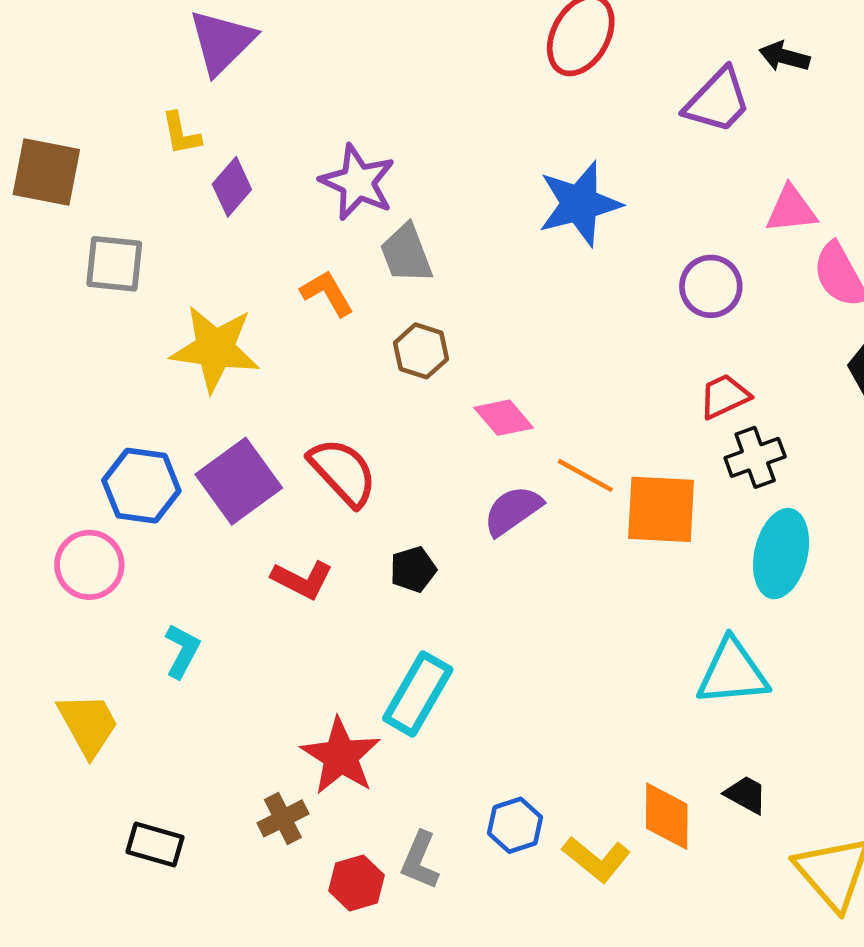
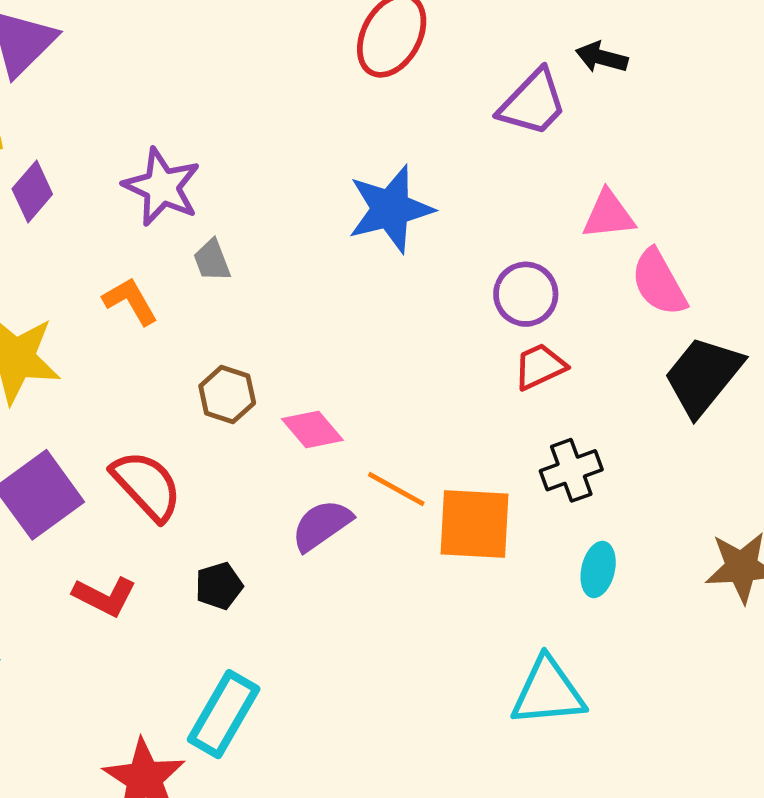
gray trapezoid: (406, 254) -> (212, 260), size x0.7
brown hexagon: (421, 351) -> (227, 394), moved
red trapezoid: (724, 396) -> (540, 366), moved
cyan ellipse: (781, 554) -> (598, 569), size x0.6

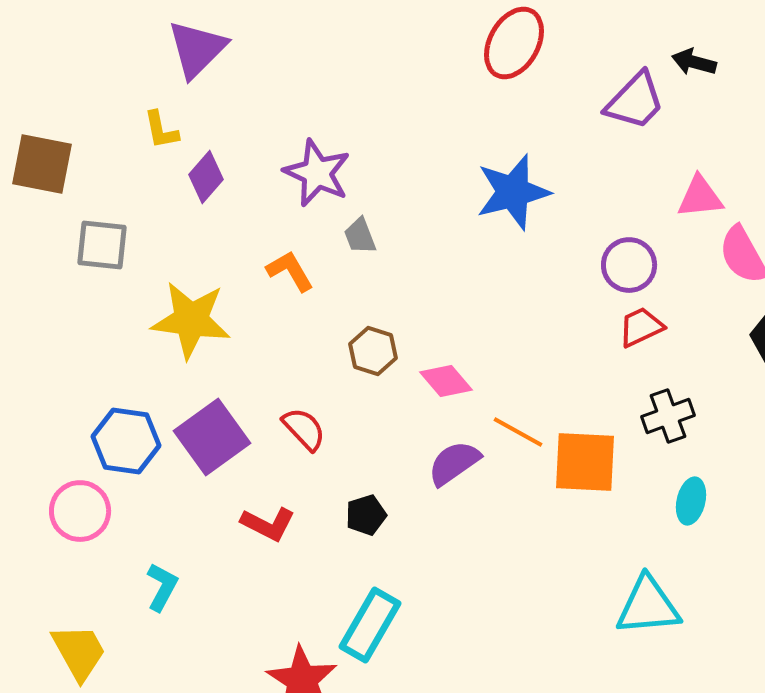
red semicircle: (147, 485) -> (304, 429), size x0.7

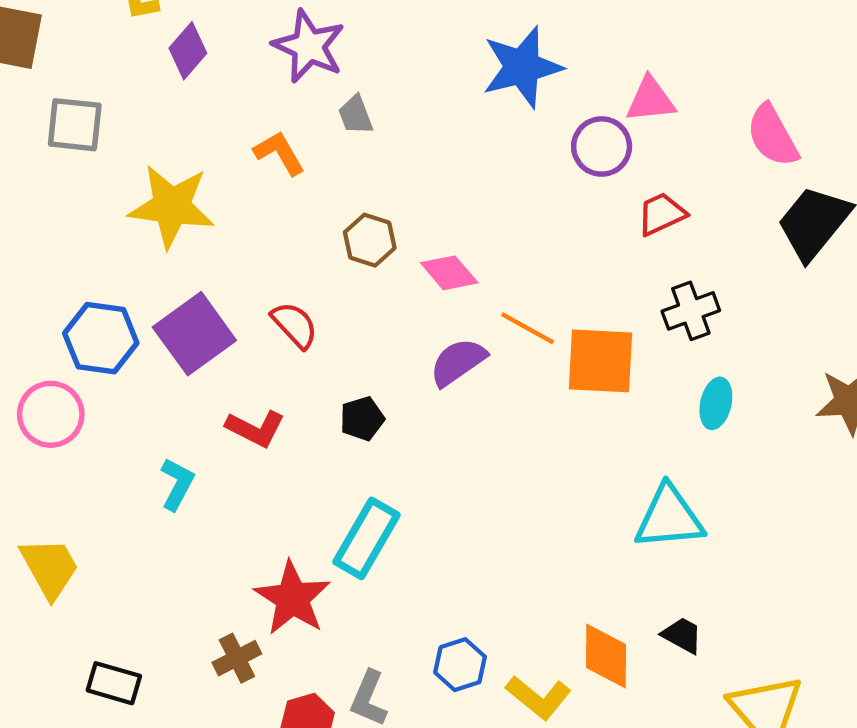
pink triangle: (700, 197) -> (651, 100), moved
purple circle: (629, 265) -> (602, 146), moved
cyan L-shape: (162, 587) -> (177, 484), moved

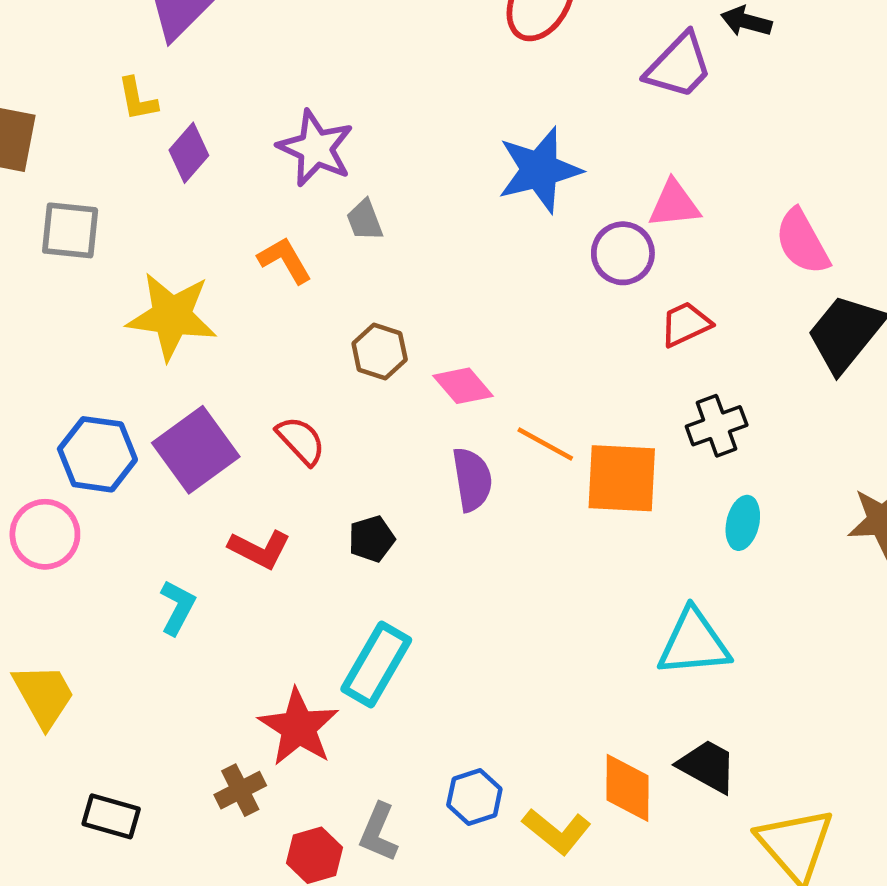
purple semicircle: (458, 362) -> (472, 479), turned 116
black trapezoid: (682, 635) -> (707, 766), size x1.4

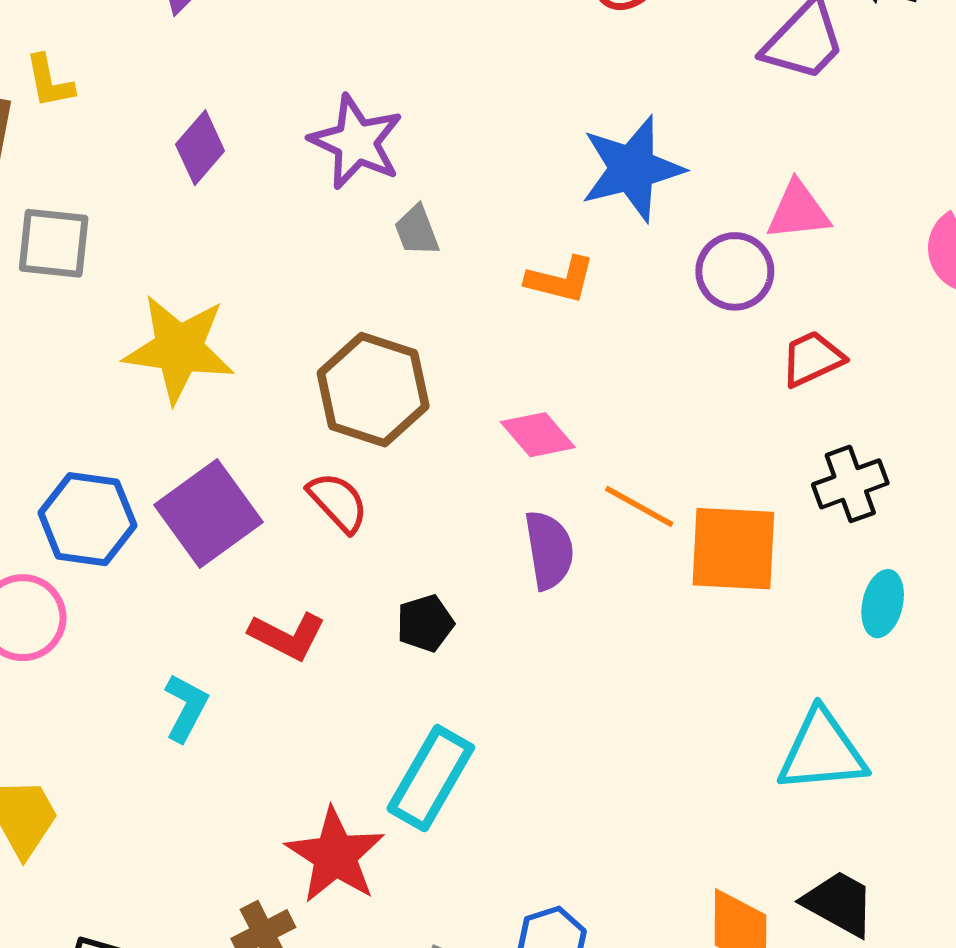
yellow L-shape: (137, 99) -> (49, 81), moved
orange L-shape: (285, 260) -> (560, 280), moved, turned 134
brown hexagon: (380, 352) -> (373, 390), moved, size x1.6

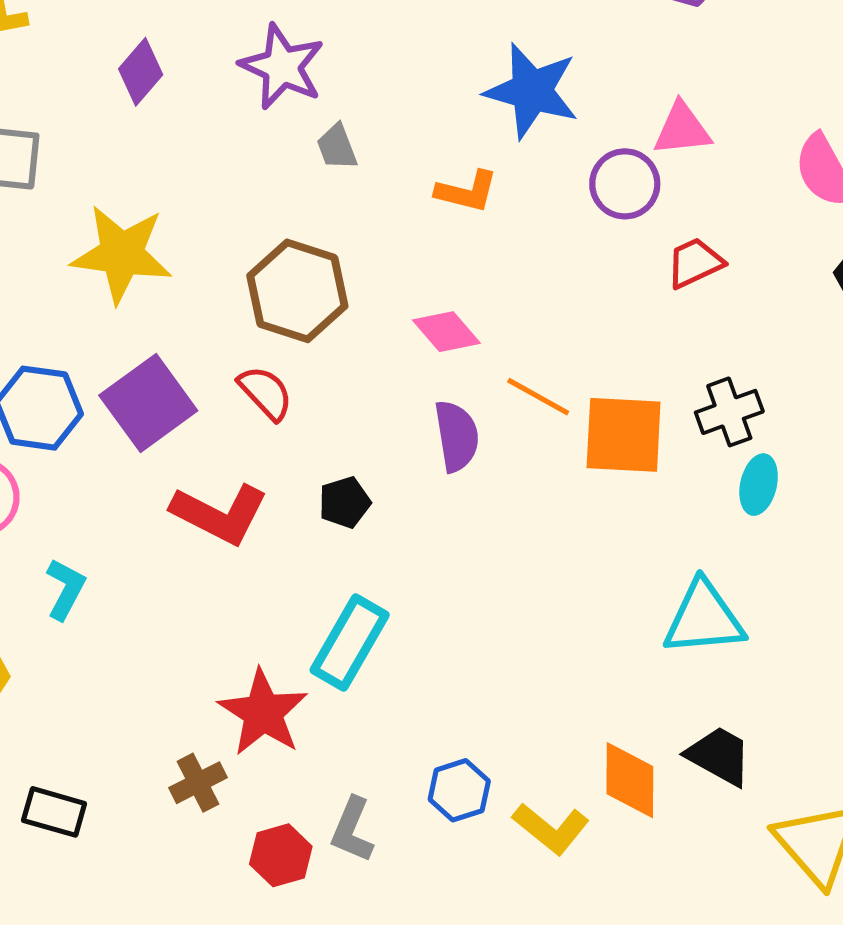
blue star: (632, 169) -> (532, 91), turned 30
black cross: (850, 484) -> (729, 412), moved
red L-shape: (287, 636) -> (220, 514), size x1.4
cyan L-shape: (186, 708) -> (66, 589), moved

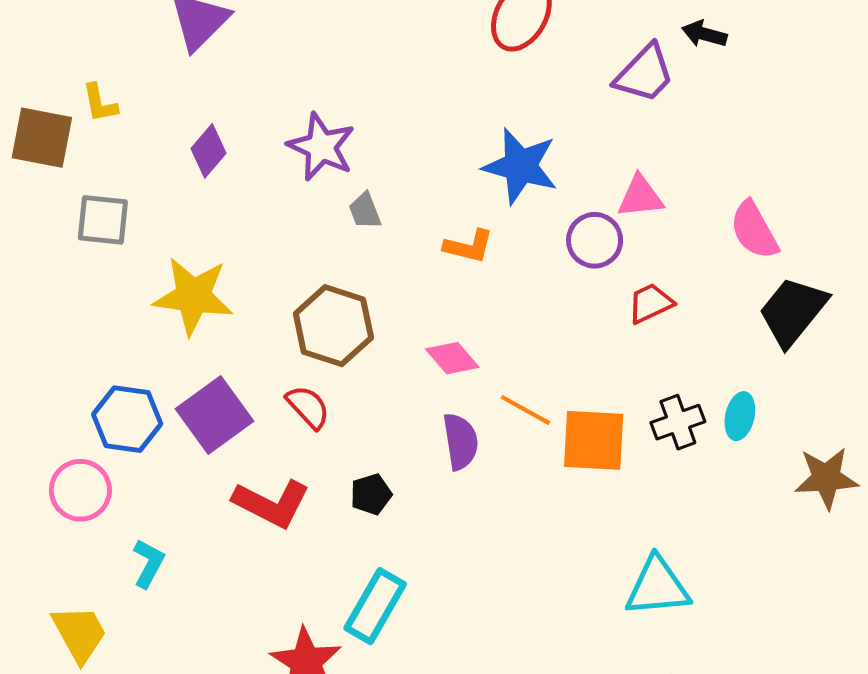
cyan ellipse: (759, 485) -> (740, 416), moved

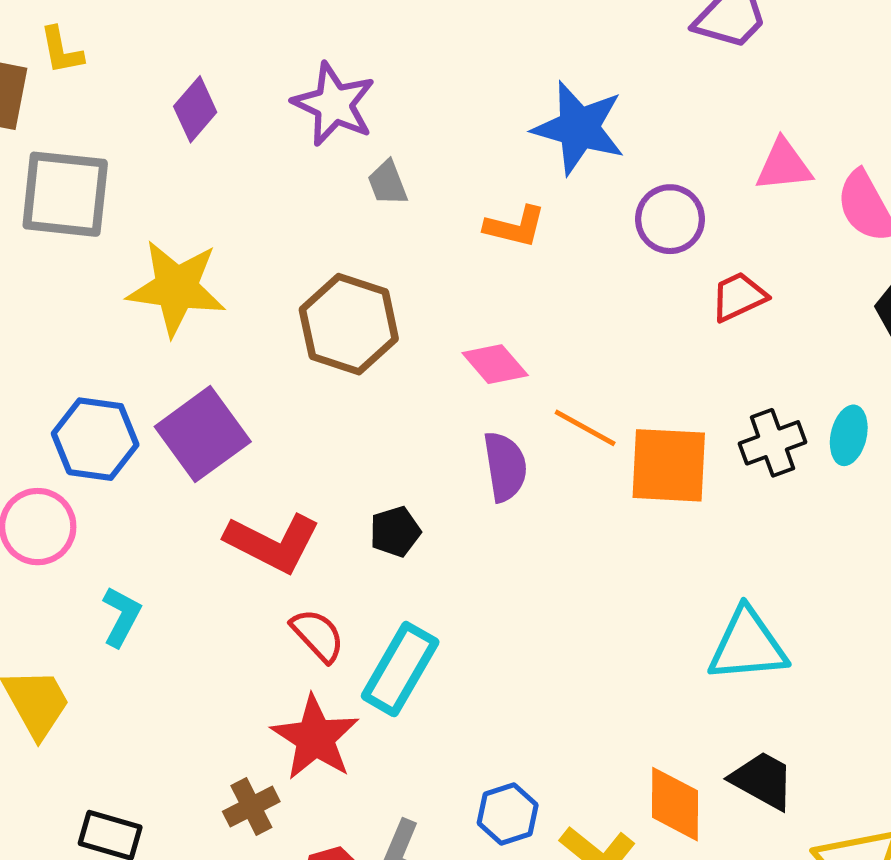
pink triangle: (640, 197) -> (784, 165), moved
gray square: (103, 220) -> (65, 194), size x1.4
red semicircle: (308, 407) -> (318, 635), moved

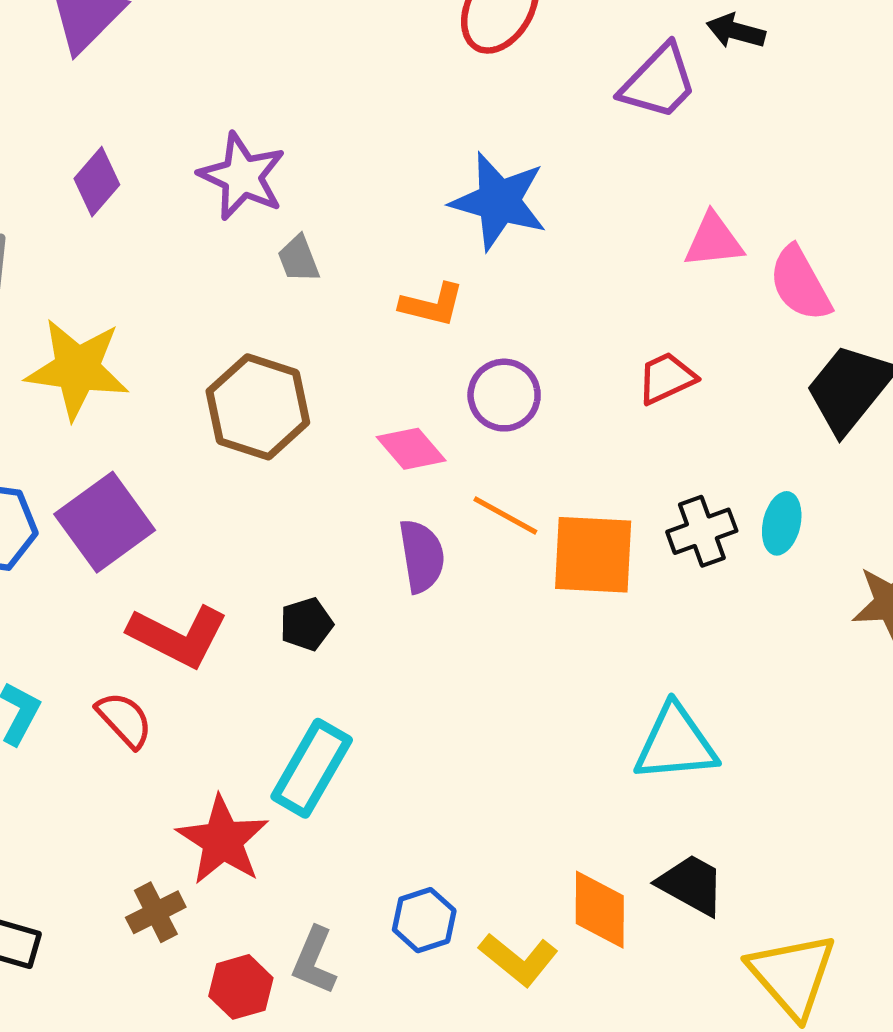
purple circle: (670, 219) -> (504, 395), moved
red semicircle: (318, 635) -> (124, 720), moved

